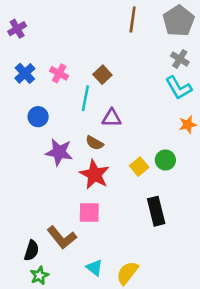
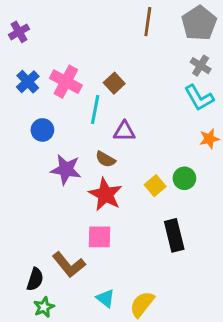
pink cross: (59, 73) -> (66, 82), size x1.5

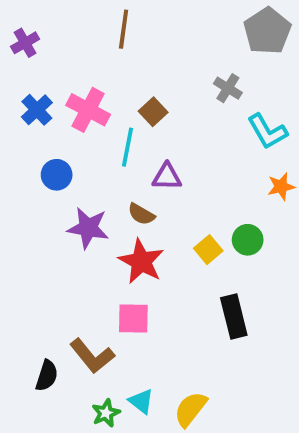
brown line: (148, 22) -> (124, 29), moved
gray cross: (201, 66) -> (228, 88), moved
green star: (44, 307) -> (106, 413), moved

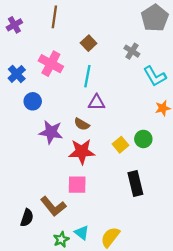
brown line: (124, 29) -> (54, 17), moved
blue cross: (37, 110) -> (17, 74), moved
brown square: (153, 112) -> (89, 43), moved
cyan line: (127, 147) -> (87, 76), moved
red star: (141, 261) -> (82, 152), turned -30

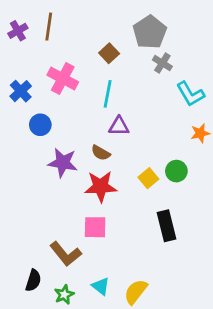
brown line: (54, 17) -> (49, 27), moved
gray pentagon: (155, 18) -> (150, 32), moved
black semicircle: (27, 218) -> (33, 280), moved
green star: (61, 239) -> (64, 295), moved

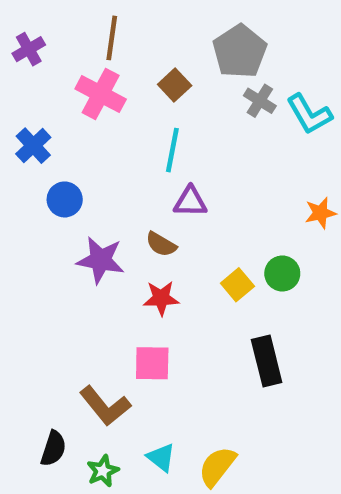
brown line: (49, 27) -> (112, 38), moved
pink cross: (63, 78) -> (101, 94), moved
cyan L-shape: (190, 94) -> (309, 114), moved
red star: (101, 187) -> (161, 298), size x0.7

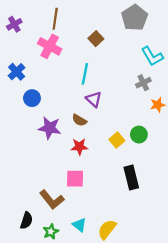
gray pentagon: (240, 51) -> (135, 18), moved
brown square: (175, 85) -> (96, 39), moved
gray cross: (260, 101) -> (143, 83), moved, turned 32
purple triangle: (190, 202) -> (94, 99), turned 42

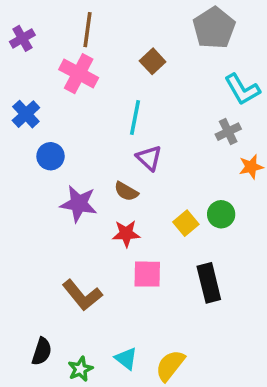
pink square: (75, 179) -> (147, 274), moved
brown L-shape: (52, 200) -> (82, 295), moved

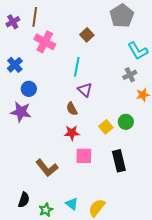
brown line: (87, 30) -> (35, 17), moved
brown semicircle: (126, 191) -> (72, 109), turned 32
purple star: (79, 204) -> (21, 112), moved

